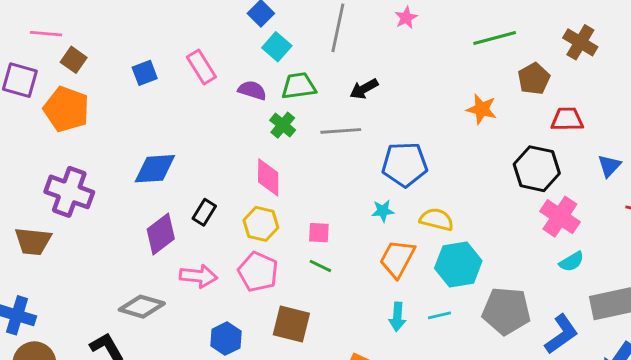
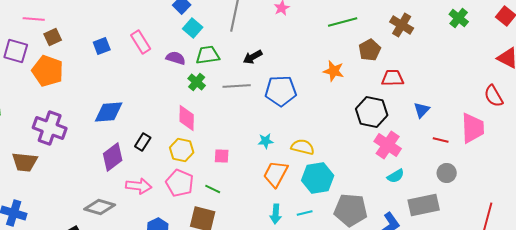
brown square: (74, 60) -> (53, 37), turned 30
blue pentagon: (405, 164) -> (281, 91), moved
green line: (320, 266) -> (213, 189), moved

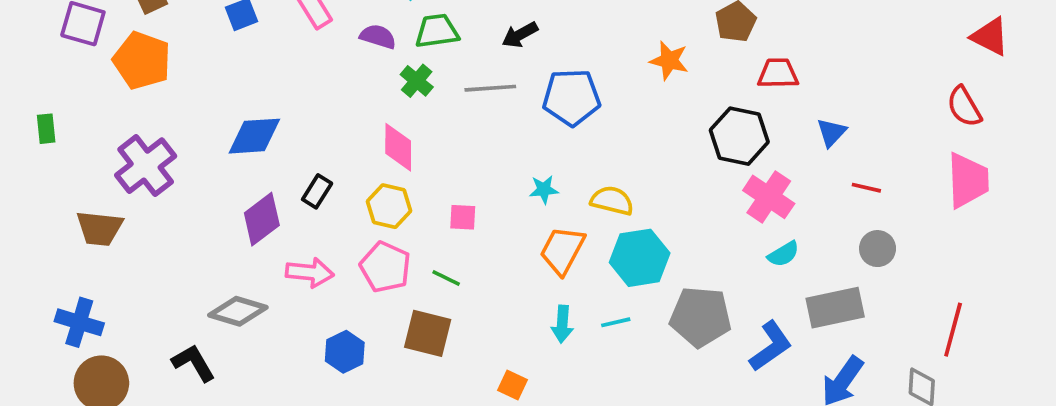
purple cross: (50, 128) -> (146, 166), turned 32
pink trapezoid: (473, 128) -> (968, 180), moved

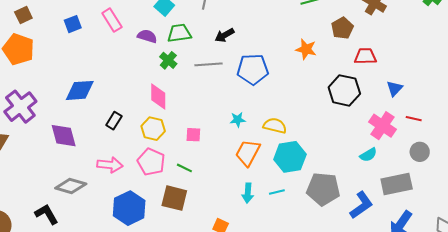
pink cross: (769, 197) -> (382, 126), moved
purple diamond: (262, 219) -> (64, 136), moved, turned -68
blue hexagon: (345, 352) -> (129, 208), size x1.5

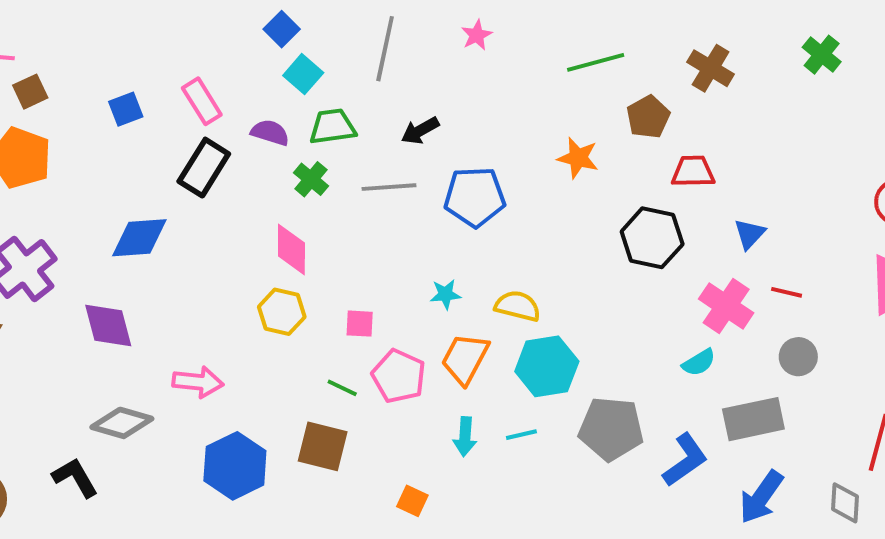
black rectangle: (114, 121) -> (204, 168), moved, size x1.6
pink pentagon: (151, 162) -> (399, 376), moved

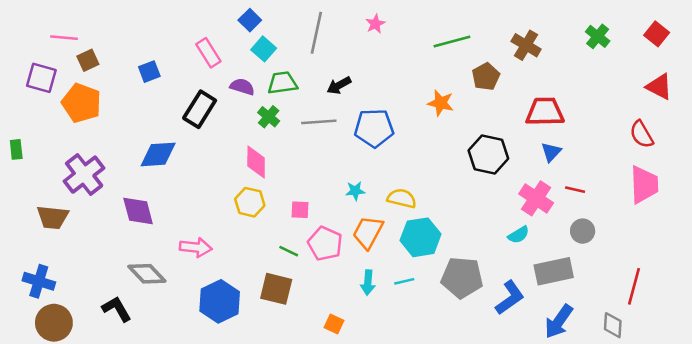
pink rectangle: (202, 101) -> (208, 53), moved
red trapezoid: (693, 171) -> (545, 112), moved, size x1.4
gray diamond: (122, 423) -> (147, 274), turned 30

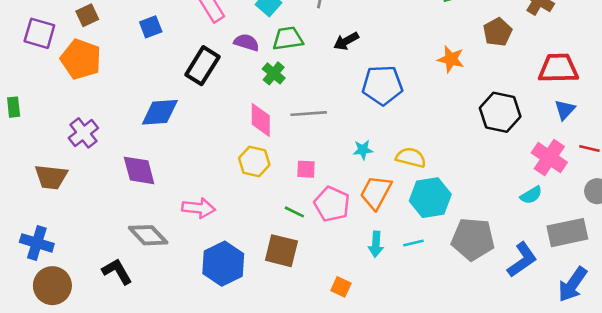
gray line: (319, 122) -> (309, 114), moved
purple cross: (84, 175) -> (83, 133), size x0.7

